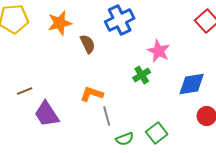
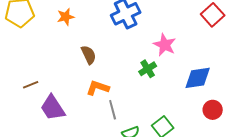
orange star: (60, 23) -> (66, 17), size x0.7
brown semicircle: (88, 44) -> (89, 55), moved

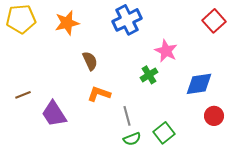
orange star: (66, 17) -> (67, 23), size x1.4
brown line: (31, 85) -> (23, 95), moved
gray line: (113, 110) -> (127, 116), moved

